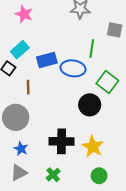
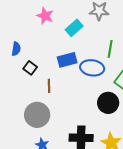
cyan rectangle: (20, 50) -> (74, 28), moved

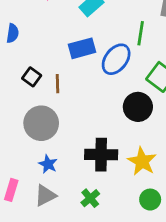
black square: (30, 68) -> (32, 77), moved
blue ellipse: (92, 68) -> (116, 59), turned -60

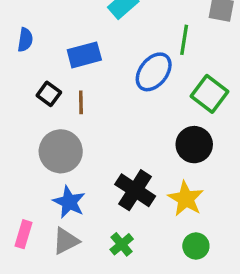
blue rectangle: (82, 48) -> (84, 55), moved
black circle: (138, 107) -> (194, 145), moved
black cross: (101, 155) -> (135, 190), turned 32
blue star: (48, 164) -> (69, 202), size x1.4

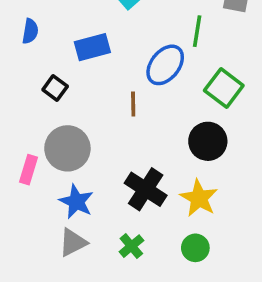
brown line: (81, 102) -> (133, 104), moved
pink rectangle: (23, 234) -> (28, 170), moved
green circle: (196, 246) -> (195, 248), moved

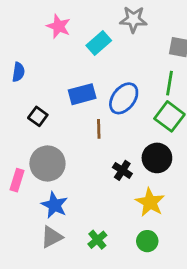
green line: (197, 31) -> (169, 83), moved
blue rectangle: (92, 47) -> (82, 94), moved
black cross: (146, 189) -> (122, 170), moved, size x0.6

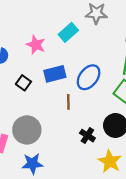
pink star: (59, 26) -> (36, 45), moved
black square: (38, 116) -> (23, 83), moved
blue star: (54, 205) -> (32, 164), turned -30

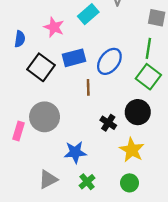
black square: (23, 83) -> (41, 67), size x1.6
blue star: (32, 164) -> (75, 152), moved

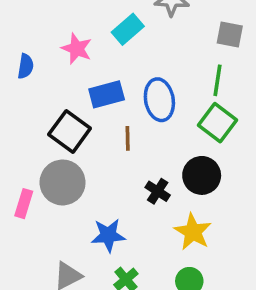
blue ellipse: (109, 61) -> (159, 100), turned -48
black square: (41, 67) -> (70, 131), moved

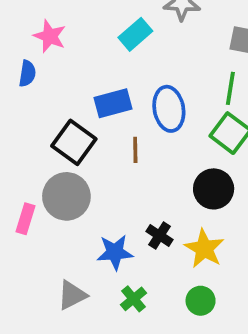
pink star: (77, 49) -> (50, 36), moved
black cross: (158, 191) -> (160, 235), moved

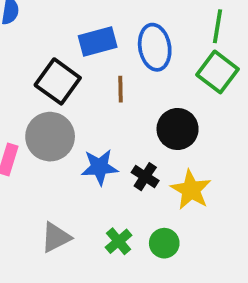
black circle: (214, 189) -> (178, 129), moved
blue star: (115, 252) -> (100, 167), moved
green circle: (201, 301) -> (164, 243), moved

